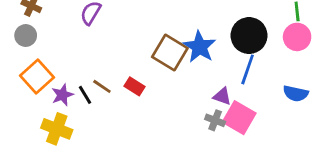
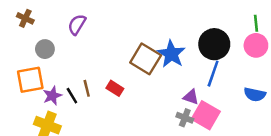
gray circle: (26, 36) -> (45, 49), moved
orange square: (37, 77) -> (30, 80), turned 32
brown line: (102, 86) -> (87, 88), turned 42

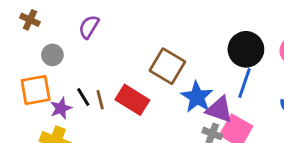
blue star: (171, 54) -> (197, 97), moved
red rectangle: (115, 88) -> (132, 100), size x1.6
black line: (72, 96) -> (83, 97), moved
purple triangle: (191, 97) -> (219, 110), size x1.5

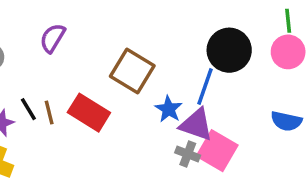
purple semicircle: (89, 27) -> (53, 38), moved
blue line: (245, 83) -> (205, 87), moved
blue star: (197, 97) -> (169, 109), size x0.7

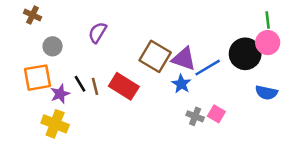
black circle: (229, 50) -> (245, 54), moved
blue line: (205, 87) -> (208, 68), turned 40
purple triangle: (196, 125) -> (184, 59), moved
pink square: (217, 151) -> (216, 114), size x0.6

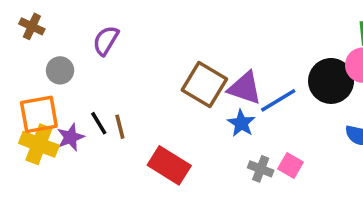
purple semicircle: (98, 33) -> (106, 40), moved
red rectangle: (124, 86) -> (169, 165), moved
yellow cross: (55, 124) -> (39, 144), moved

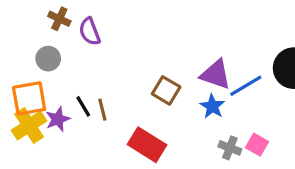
brown cross: (32, 26) -> (59, 19), moved
purple semicircle: (106, 40) -> (90, 31), turned -52
brown square: (204, 84) -> (166, 90), moved, size x0.7
yellow cross: (39, 144) -> (29, 126), turned 36

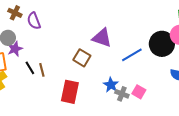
purple triangle: (216, 75) -> (102, 38), moved
blue star: (212, 106) -> (111, 85), moved
purple star: (58, 119) -> (15, 49), moved
red rectangle: (147, 145) -> (70, 92), turned 70

